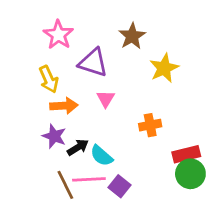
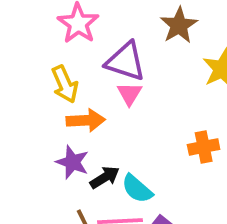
pink triangle: (106, 99) -> (129, 94), moved

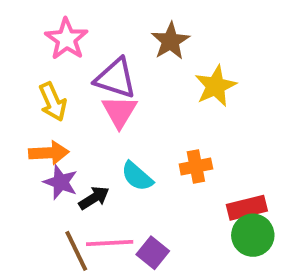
pink triangle: (129, 94) -> (119, 112), size x1.4
orange arrow: (86, 120) -> (49, 153), moved
cyan semicircle: (137, 189) -> (137, 176), moved

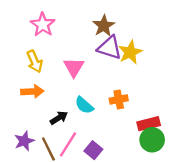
purple triangle: (116, 78) -> (110, 48), moved
purple star: (61, 182) -> (24, 141), moved, turned 30
pink line: (110, 243) -> (68, 144), turned -55

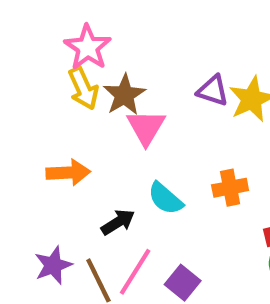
brown star: (104, 26) -> (124, 95), moved
purple triangle: (110, 48) -> (213, 91), size x0.7
yellow arrow: (35, 61) -> (83, 88), moved

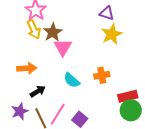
purple triangle: (213, 91) -> (107, 13), moved
black arrow: (118, 222) -> (38, 91), moved

